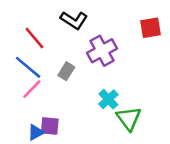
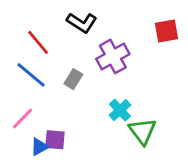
pink line: (32, 89) -> (22, 119), moved

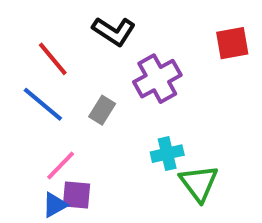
cyan cross: (120, 110) -> (167, 154), turned 30
pink line: (22, 119) -> (61, 165), moved

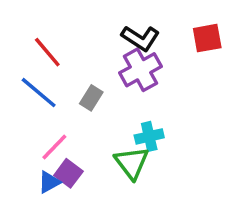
black L-shape: (114, 31) -> (140, 38), moved
green triangle: (199, 183) -> (132, 163), moved
purple square: (76, 195) -> (68, 173), turned 32

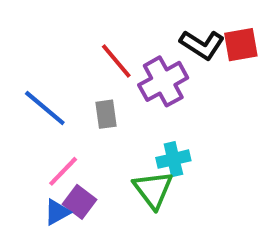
black L-shape: (140, 38) -> (202, 45), moved
red line: (47, 52) -> (116, 61), moved
gray rectangle: (91, 98) -> (106, 114), turned -40

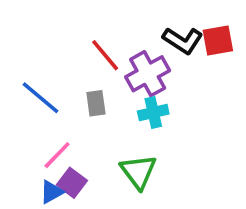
cyan cross: (173, 159) -> (153, 113), moved

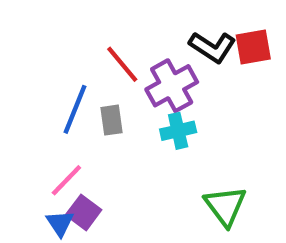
blue line: (40, 98) -> (75, 109), moved, turned 72
green triangle: (138, 172) -> (225, 206), moved
blue triangle: (52, 192) -> (60, 223), turned -35

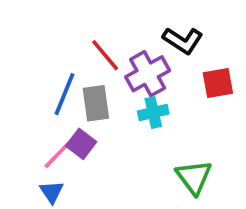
red square: (253, 47) -> (218, 83), moved
gray rectangle: (112, 120) -> (96, 103), size x1.4
purple square: (84, 212) -> (81, 144), moved

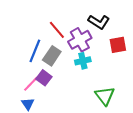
gray rectangle: (96, 103) -> (52, 56), turned 42

